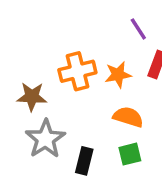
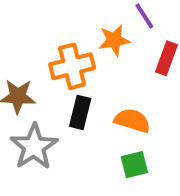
orange star: (118, 75) -> (114, 40), moved
black rectangle: (84, 161) -> (80, 112), moved

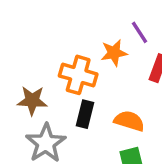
orange cross: (72, 66) -> (78, 75), turned 30

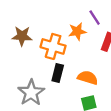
brown star: (32, 100) -> (22, 36), moved

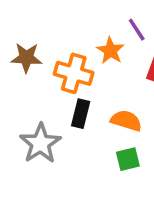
orange star: (77, 31) -> (110, 51), turned -30

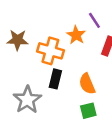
orange semicircle: (126, 121) -> (87, 84), turned -130

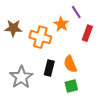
black rectangle: (55, 79) -> (49, 68), moved

